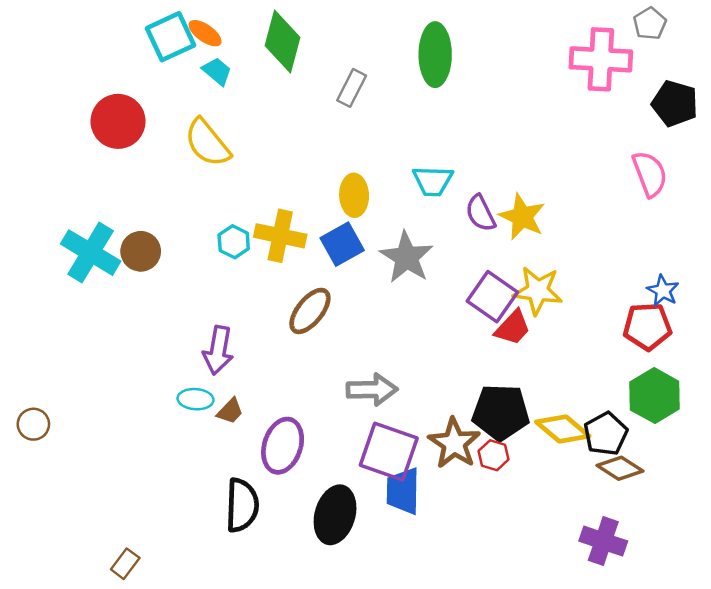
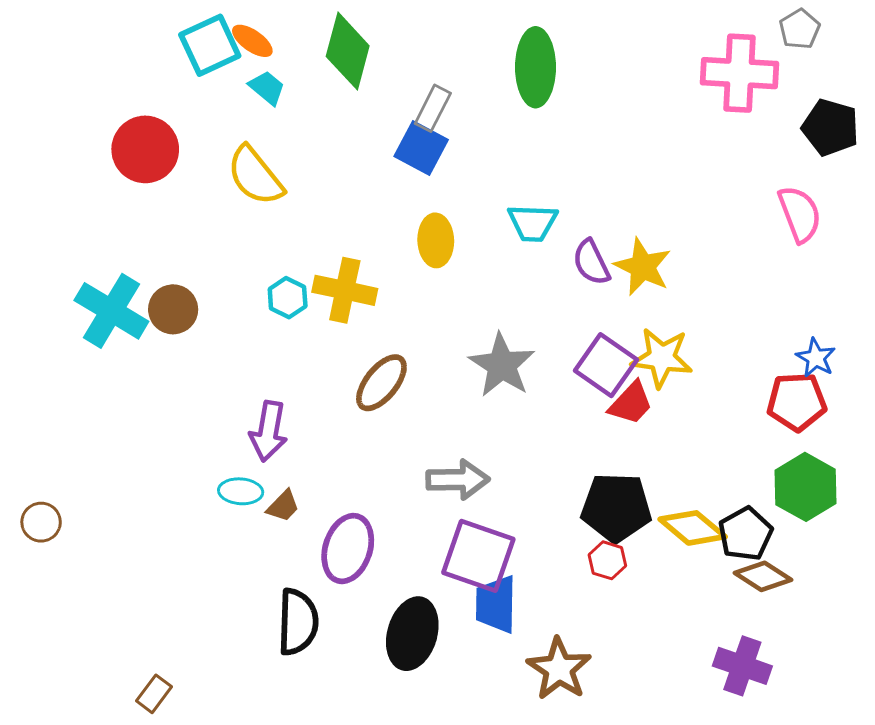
blue square: (342, 244) -> (421, 148), moved, turned -33
gray star: (407, 257) -> (502, 365), moved
brown star: (454, 443) -> (559, 669), moved

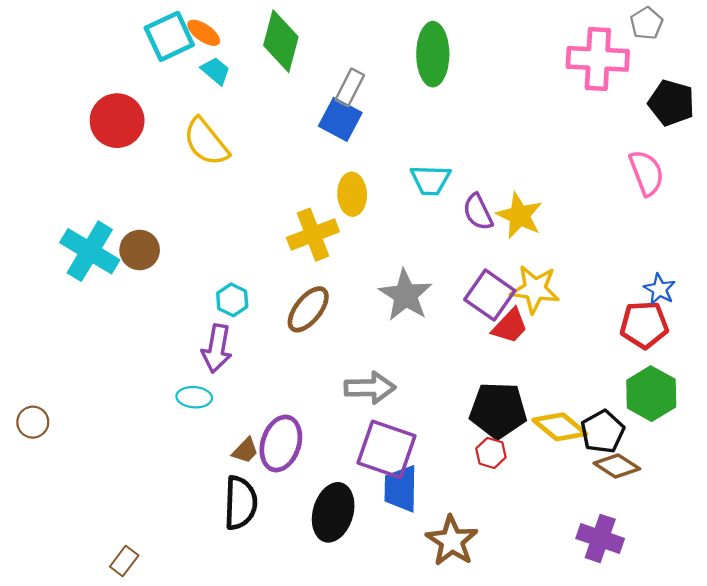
yellow cross: (345, 290) -> (313, 235), moved, turned -33
cyan hexagon: (288, 298) -> (232, 300), moved
brown trapezoid: (283, 506) -> (245, 451), moved

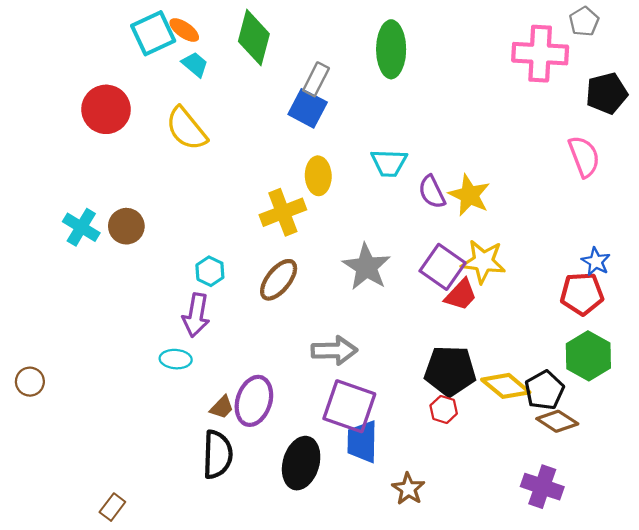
black pentagon: (671, 103) -> (607, 93), turned -30
cyan cross: (90, 251) -> (81, 227), size x0.7
brown star: (452, 541) -> (408, 489), size x0.7

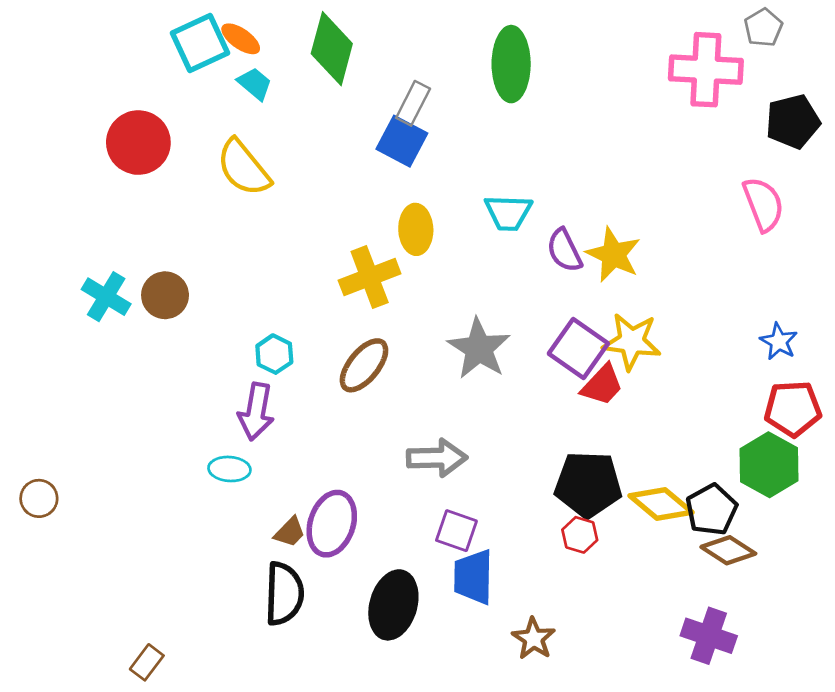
red pentagon: (582, 294) -> (793, 409), moved
purple square: (349, 406) -> (456, 531), size x0.6

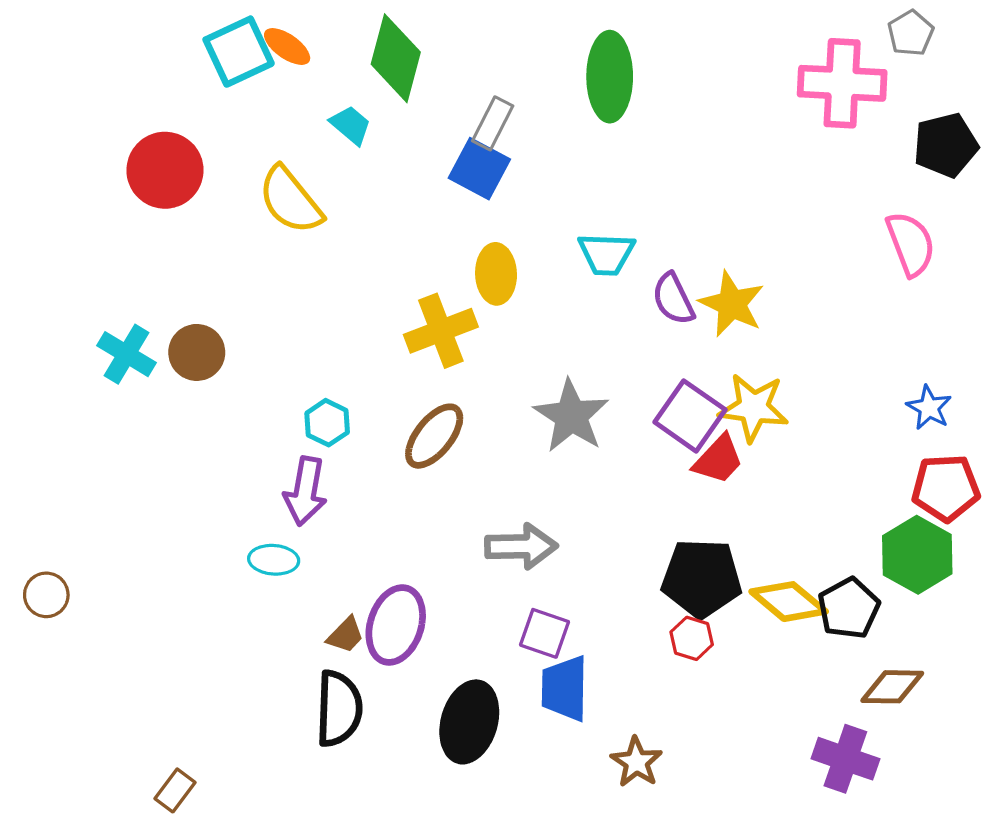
cyan trapezoid: (255, 84) -> (351, 125), moved
brown diamond: (728, 550) -> (892, 687), moved, turned -32

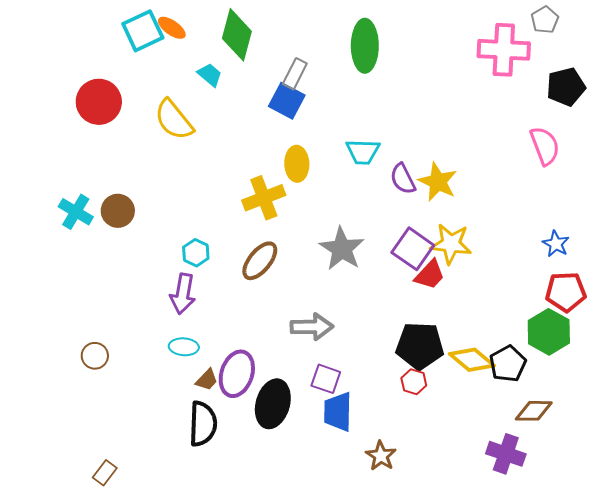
cyan ellipse: (274, 560) -> (184, 347), moved
brown circle: (46, 595) -> (95, 356), moved
black ellipse: (469, 722) -> (273, 404), moved

